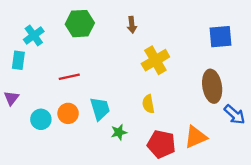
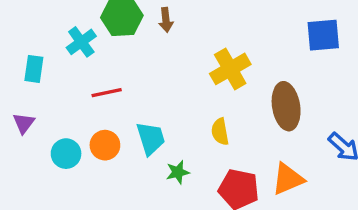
brown arrow: (132, 25) -> (166, 20), moved
cyan cross: (34, 35) -> (81, 42), moved
brown ellipse: (212, 86) -> (286, 106), moved

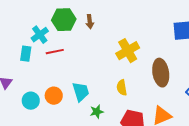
cyan rectangle: (34, 69) -> (26, 54), moved
red line: (107, 93) -> (55, 52), moved

